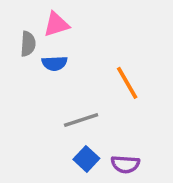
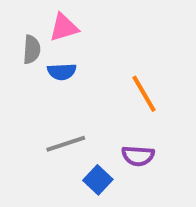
gray line: (81, 120) -> (66, 144), moved
purple semicircle: (125, 164) -> (138, 156), moved

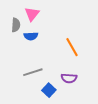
pink triangle: (64, 27) -> (32, 14), turned -35

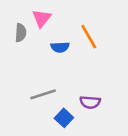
blue semicircle: (31, 36) -> (60, 47), moved
orange line: (72, 47) -> (89, 37), moved

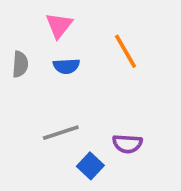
gray semicircle: (21, 33) -> (20, 64), moved
blue semicircle: (60, 47) -> (66, 66), moved

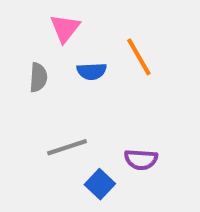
gray semicircle: (20, 64) -> (38, 77), moved
blue semicircle: (66, 66) -> (92, 71), moved

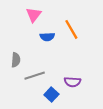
gray semicircle: (38, 77) -> (16, 60), moved

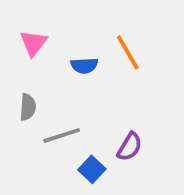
pink triangle: (34, 15) -> (33, 43), moved
purple semicircle: (72, 82) -> (130, 147), turned -63

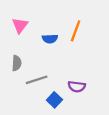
orange line: (128, 52) -> (76, 31), turned 50
purple semicircle: (130, 147) -> (77, 87), turned 66

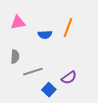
pink triangle: (20, 25) -> (18, 23), turned 42
purple semicircle: (77, 87) -> (69, 78), turned -42

